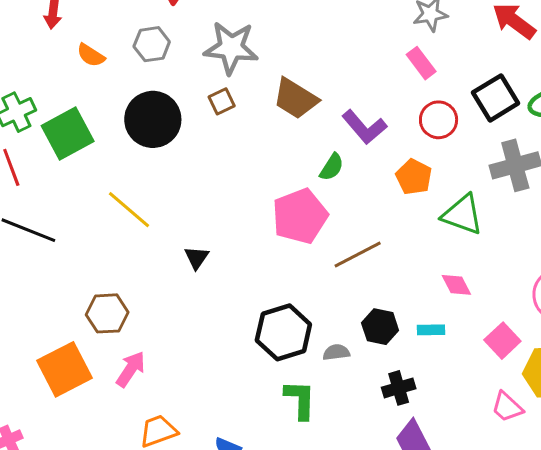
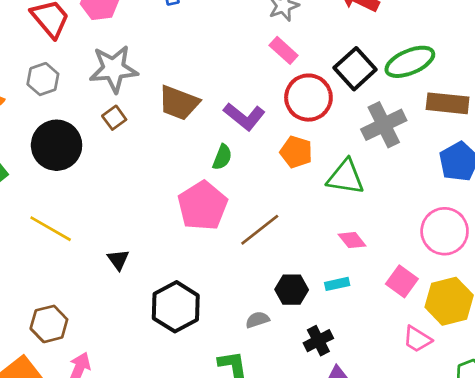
red circle: (439, 120) -> (308, 98), size x1.4
black hexagon: (283, 332) -> (176, 307), moved

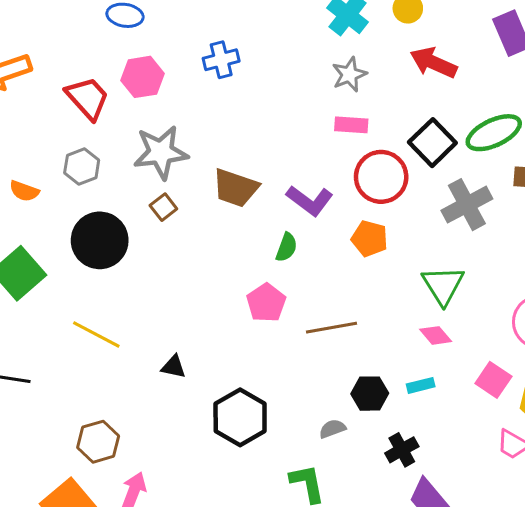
pink rectangle: (284, 50) -> (351, 125), turned -36
green triangle: (346, 177) -> (443, 285), moved, turned 51
pink pentagon: (203, 206) -> (266, 303), size x0.7
brown line: (260, 230) -> (332, 328), turned 30
black triangle: (118, 260) -> (174, 367), turned -40

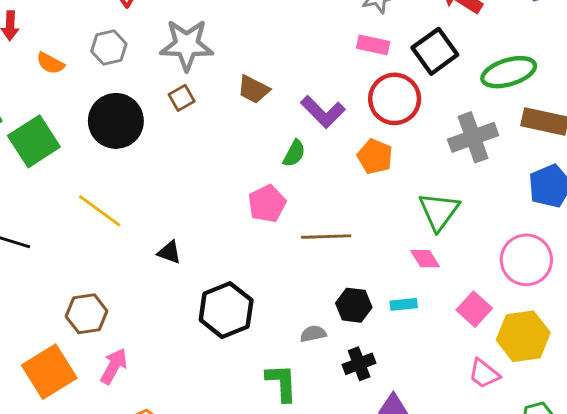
black square: (432, 143) -> (435, 51), moved
brown trapezoid: (236, 188) -> (253, 89), size x0.7
black cross: (402, 450) -> (359, 364), moved

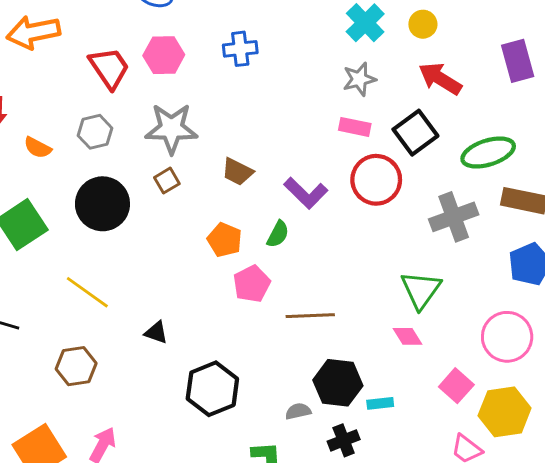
orange pentagon: (375, 156) -> (225, 240), moved
cyan rectangle: (404, 304) -> (380, 403), moved
black hexagon: (354, 305) -> (338, 383), size x1.4
brown hexagon: (87, 314) -> (76, 366), moved

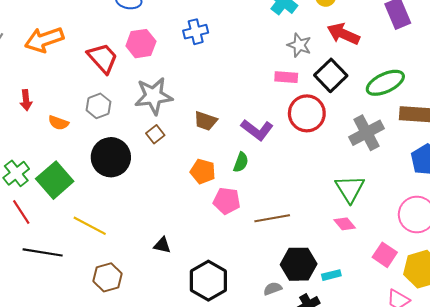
gray star: (359, 79) -> (299, 45), moved, turned -30
pink pentagon: (252, 284) -> (227, 201), turned -30
yellow line: (87, 292) -> (90, 226), moved

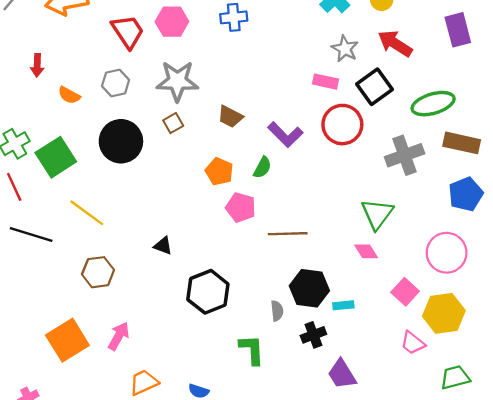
gray semicircle: (273, 289) -> (277, 311), turned 96

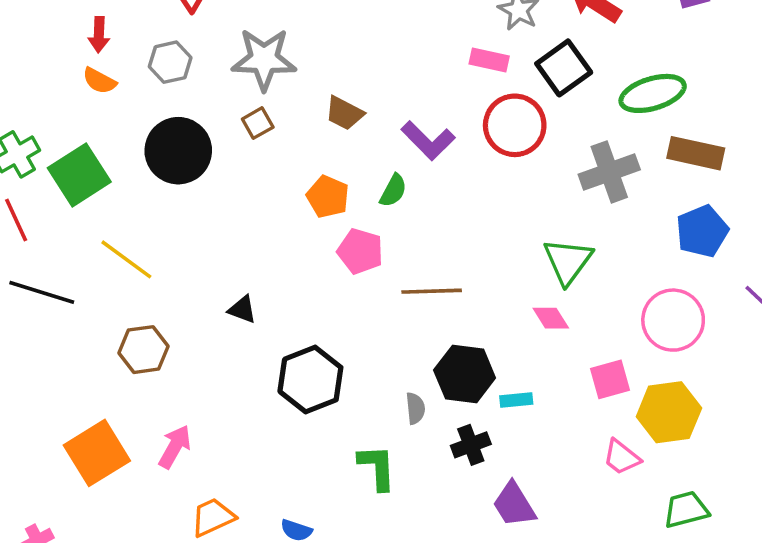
red arrow: (37, 65) -> (99, 35), moved
pink square: (405, 292) -> (610, 379), turned 32

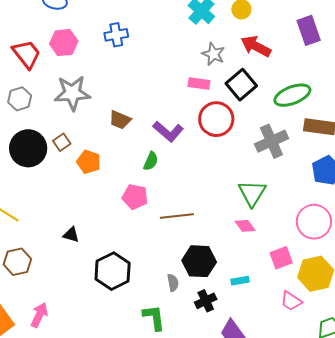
brown square: (258, 123) -> (62, 142), moved
orange pentagon: (328, 197) -> (89, 162), moved
cyan rectangle: (516, 400) -> (240, 281), moved

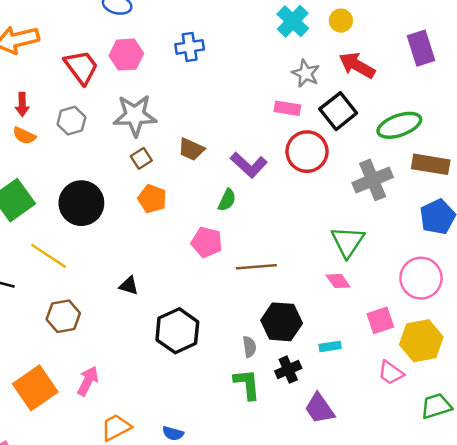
brown square: (62, 142) -> (141, 158), moved
black circle: (28, 148) -> (81, 203), moved
green L-shape: (154, 318) -> (247, 384), moved

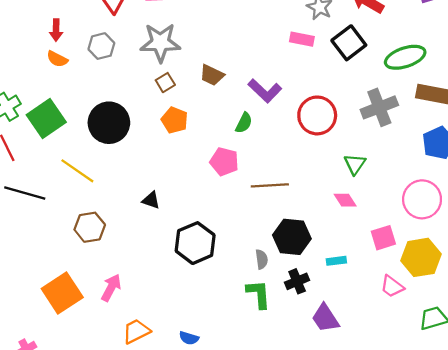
red circle: (307, 152) -> (317, 115), moved
green triangle: (348, 242) -> (355, 164), size x0.7

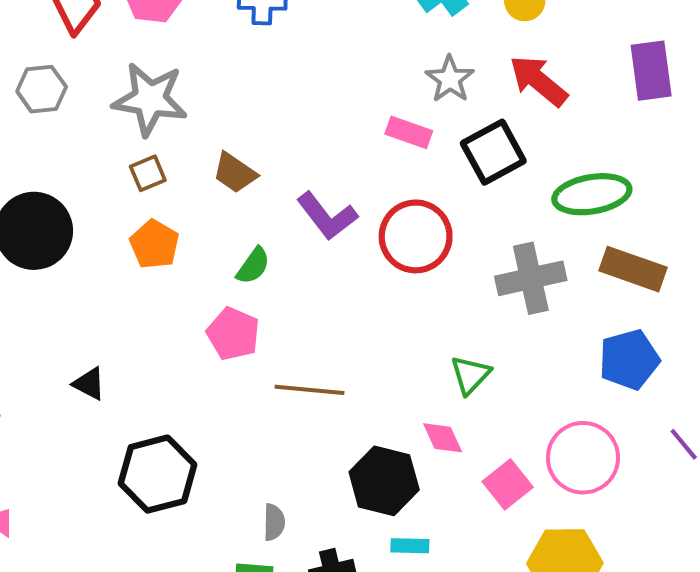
red circle: (317, 115) -> (416, 236), moved
green semicircle: (244, 123) -> (253, 266), moved
black hexagon: (292, 237) -> (384, 481), moved
pink square: (383, 238) -> (508, 484), moved, turned -30

